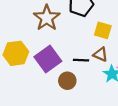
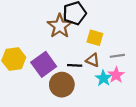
brown star: (47, 18) -> (60, 26), moved
brown circle: (67, 81) -> (62, 85), size x1.5

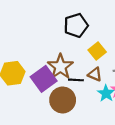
brown star: (60, 26) -> (60, 67), moved
yellow square: (95, 38) -> (97, 51), turned 35

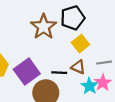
black pentagon: (76, 25) -> (73, 18), moved
brown star: (60, 67) -> (44, 27), moved

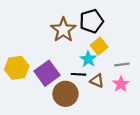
brown triangle: (78, 67) -> (97, 81), moved
cyan star: (89, 86) -> (88, 59), moved

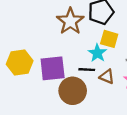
yellow square: (99, 46) -> (109, 39), turned -35
purple square: (47, 73) -> (53, 68), turned 30

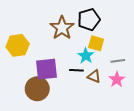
yellow hexagon: (20, 62) -> (18, 45), moved
brown circle: (73, 91) -> (37, 89), moved

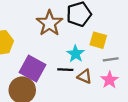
yellow square: (96, 43) -> (98, 40), moved
purple square: (46, 69) -> (32, 69), turned 35

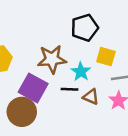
brown star: (49, 23) -> (52, 59), moved, turned 30

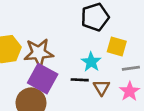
brown star: (52, 59) -> (39, 53), moved
brown triangle: (91, 97) -> (101, 87), turned 36

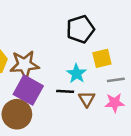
yellow square: (117, 47) -> (102, 58), turned -30
pink star: (130, 91) -> (115, 103), turned 30

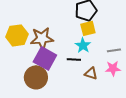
yellow square: (102, 58) -> (88, 28), moved
brown triangle: (87, 99) -> (91, 73), moved, turned -40

